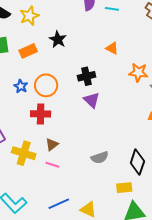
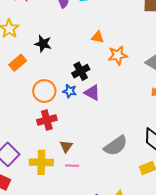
orange star: (138, 73) -> (118, 55), moved
blue star: (21, 86) -> (70, 91), moved
gray semicircle: (100, 157) -> (116, 146), size x1.4

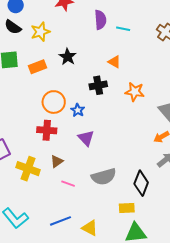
orange triangle: (98, 37) -> (114, 62), moved
black cross: (81, 71) -> (98, 85), moved
purple triangle: (92, 93) -> (86, 138), moved
pink line: (72, 166) -> (68, 184), moved

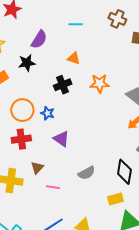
purple semicircle: (100, 20) -> (39, 39), moved, turned 48
black star: (68, 57) -> (27, 63), turned -30
gray semicircle: (104, 177) -> (87, 173), size x0.7

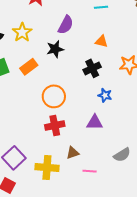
blue star: (47, 113) -> (105, 95), moved
purple triangle: (61, 139) -> (95, 122), turned -30
brown triangle: (37, 168) -> (73, 153), turned 32

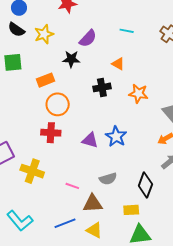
orange rectangle: (29, 67) -> (45, 80), moved
blue star: (105, 95) -> (116, 136), moved, size x1.5
brown triangle: (73, 153) -> (93, 204), moved, size x1.5

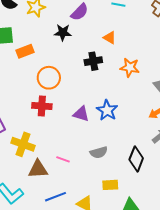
orange rectangle: (45, 80) -> (25, 51), moved
brown triangle: (93, 204) -> (38, 169), moved
yellow rectangle: (131, 210) -> (110, 185), moved

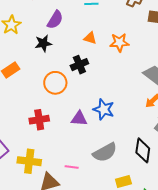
orange star: (130, 68) -> (119, 43), moved
orange circle: (49, 78) -> (55, 83), moved
gray semicircle: (99, 152) -> (105, 152), size x1.4

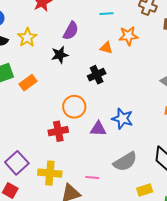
orange star: (119, 43) -> (128, 36), moved
orange circle: (55, 83) -> (74, 107), moved

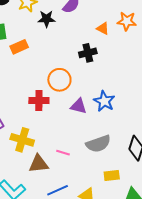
black star: (60, 55) -> (47, 19), moved

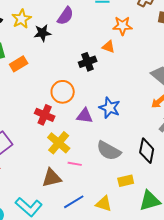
orange triangle: (103, 28) -> (108, 47), moved
red cross: (39, 101) -> (45, 115), turned 30
yellow cross: (22, 140) -> (59, 143), moved, turned 30
gray semicircle: (98, 144) -> (109, 151), turned 55

